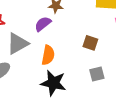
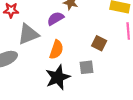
gray square: (97, 74) -> (87, 67), moved
black star: (53, 83) -> (58, 77), turned 30

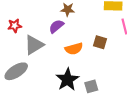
orange semicircle: (56, 50) -> (74, 49), moved, turned 66
gray square: (87, 67) -> (91, 86), moved

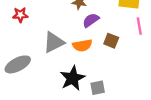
purple semicircle: (56, 26) -> (91, 20), moved
gray triangle: (34, 45) -> (54, 42), moved

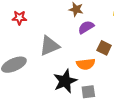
orange semicircle: (82, 45) -> (86, 64), moved

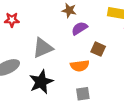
black star: (65, 81) -> (41, 82), moved

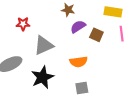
red star: (12, 20) -> (23, 24), moved
brown square: (98, 49) -> (96, 35), moved

